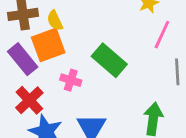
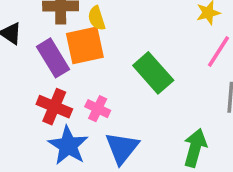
pink cross: (71, 80) -> (98, 109), moved
red cross: (29, 100) -> (54, 107), turned -32

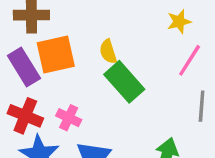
yellow semicircle: (97, 18) -> (108, 52), moved

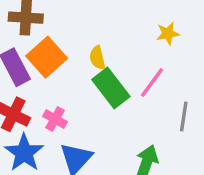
orange square: (56, 54) -> (47, 57), turned -33
pink line: (190, 60) -> (152, 83), moved

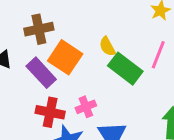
pink cross: (55, 119) -> (86, 107), turned -36

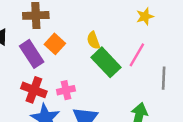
orange square: (65, 57) -> (55, 44), size x0.7

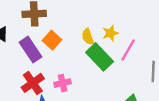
yellow star: (145, 16) -> (110, 33), moved
red cross: (34, 90) -> (33, 83), turned 35

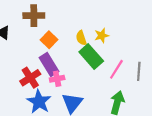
purple rectangle: (31, 50) -> (49, 64), moved
pink line: (128, 50) -> (116, 69), moved

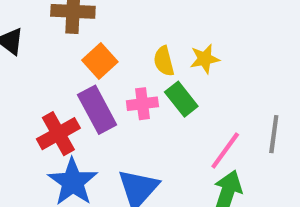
green rectangle: (91, 57) -> (181, 99), size x0.7
pink line: (116, 69) -> (225, 151), moved
pink cross: (57, 79) -> (142, 104), moved

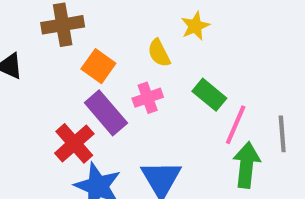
yellow star: (205, 59) -> (195, 26), moved
green rectangle: (181, 99) -> (209, 95), moved
gray line: (274, 134) -> (282, 134), moved

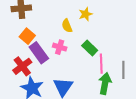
orange square: (98, 66) -> (27, 36), moved
pink cross: (148, 98) -> (60, 47), turned 32
pink line: (236, 125) -> (101, 64), turned -30

